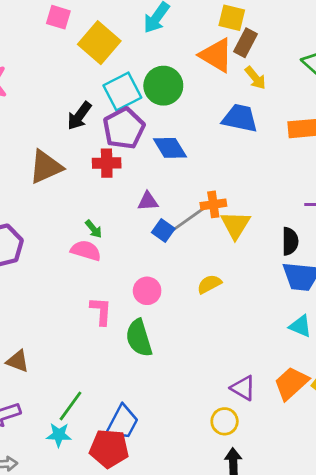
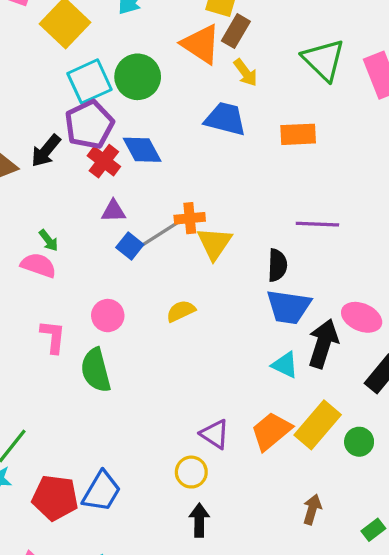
black arrow: (79, 116) -> (46, 151), moved
red cross: (107, 163) -> (104, 161), moved, turned 36
blue trapezoid: (122, 422) -> (102, 491), moved

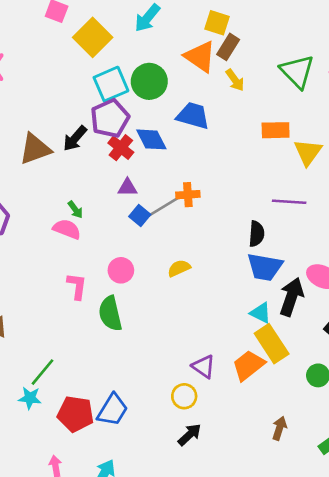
blue trapezoid: (225, 119) -> (193, 116), moved
yellow triangle: (214, 243) -> (308, 152), moved
yellow rectangle: (318, 425) -> (272, 344), moved, turned -75
black arrow: (199, 520) -> (190, 435), turned 45

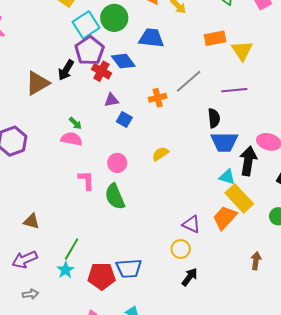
gray line: (165, 206) -> (189, 81), moved
cyan star: (30, 398) -> (65, 270), turned -30
blue trapezoid: (113, 410) -> (129, 268), turned 64

